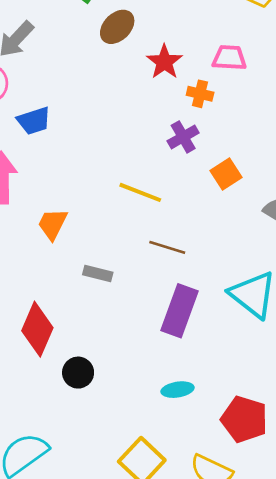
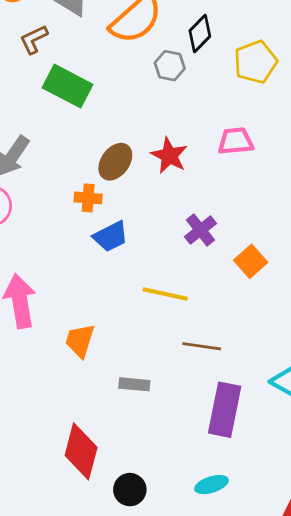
brown ellipse: (117, 27) -> (115, 162), moved
orange cross: (200, 94) -> (88, 198), moved
blue trapezoid: (34, 121) -> (111, 236), moved
cyan ellipse: (178, 390) -> (211, 485), moved

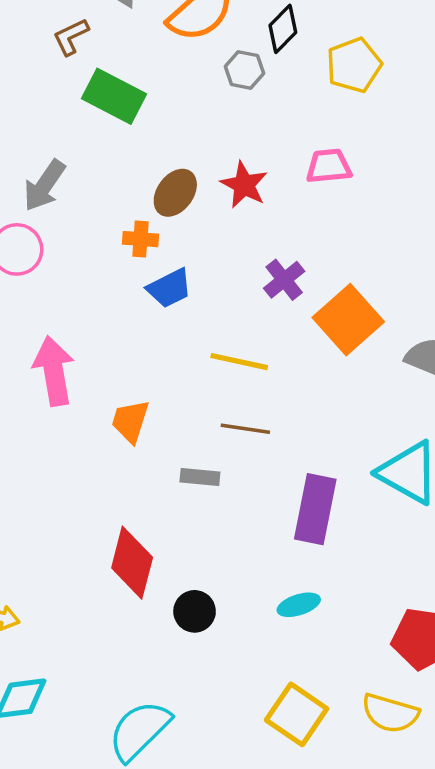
orange square: (251, 261) -> (348, 320), size x1.6
brown line: (202, 346) -> (245, 429), moved

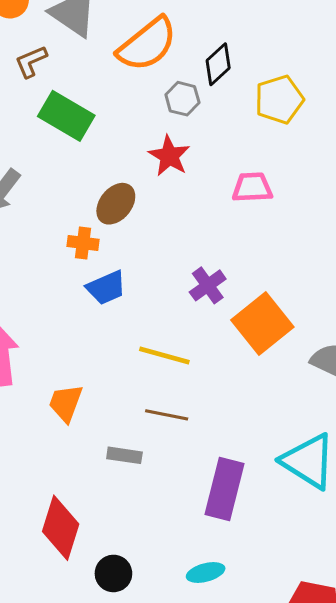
red star: (244, 185) -> (169, 156), moved

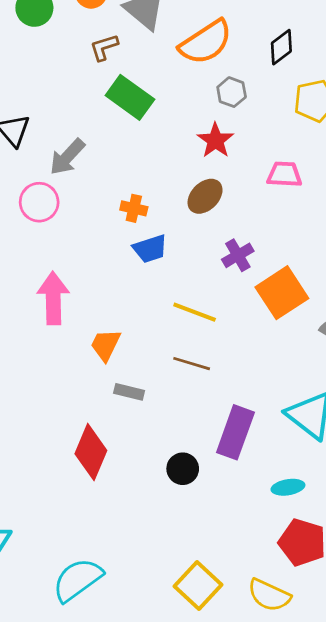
black diamond: (218, 64) -> (281, 47), moved
brown ellipse: (116, 204) -> (205, 196), moved
gray rectangle: (124, 455) -> (129, 392), moved
black circle: (113, 573) -> (183, 469), moved
cyan ellipse: (206, 573) -> (288, 487), moved

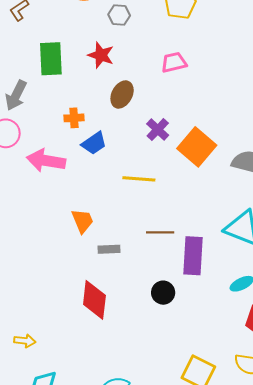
green rectangle: (130, 97) -> (51, 59), moved, turned 68
red star: (215, 140) -> (101, 55), moved
pink arrow: (53, 298) -> (46, 161), moved, turned -63
orange trapezoid: (106, 345) -> (82, 221), turned 148
brown line: (192, 364) -> (160, 232), moved

